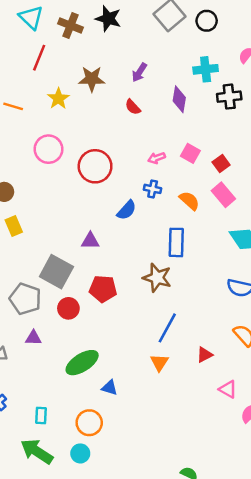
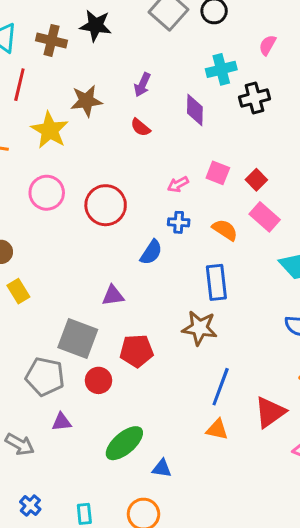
yellow star: (58, 99) -> (50, 130), size x1.4
red triangle: (205, 355) -> (270, 412), size x1.6
orange triangle: (159, 362) -> (217, 430), turned -42

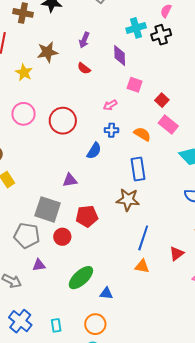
black cross: (254, 98) -> (161, 35), moved
yellow star: (50, 130) -> (24, 72), size x0.7
pink square: (218, 173) -> (135, 85), moved
red triangle: (270, 412) -> (177, 254), size x0.7
blue cross: (30, 506) -> (20, 321), size x1.6

